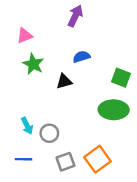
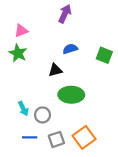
green star: (33, 64) -> (18, 53), moved
green square: (121, 78) -> (104, 55), moved
green ellipse: (114, 110) -> (71, 95), moved
blue line: (23, 159) -> (30, 137), moved

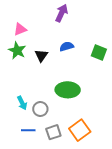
black triangle: (55, 70) -> (41, 56), moved, turned -40

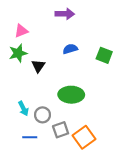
purple arrow: (62, 13) -> (65, 14), turned 66
green star: (17, 50) -> (18, 53), turned 30
black triangle: (41, 56) -> (38, 66), moved
gray square: (53, 132) -> (61, 130), moved

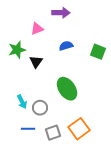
pink triangle: (21, 31) -> (37, 29), moved
green ellipse: (71, 95) -> (67, 89), turned 55
gray square: (61, 130) -> (53, 133), moved

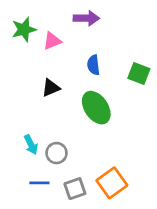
blue semicircle: (66, 46) -> (93, 65), turned -80
green star: (17, 50) -> (24, 29), moved
black triangle: (36, 62) -> (51, 88), turned 32
green ellipse: (67, 89) -> (96, 108), moved

